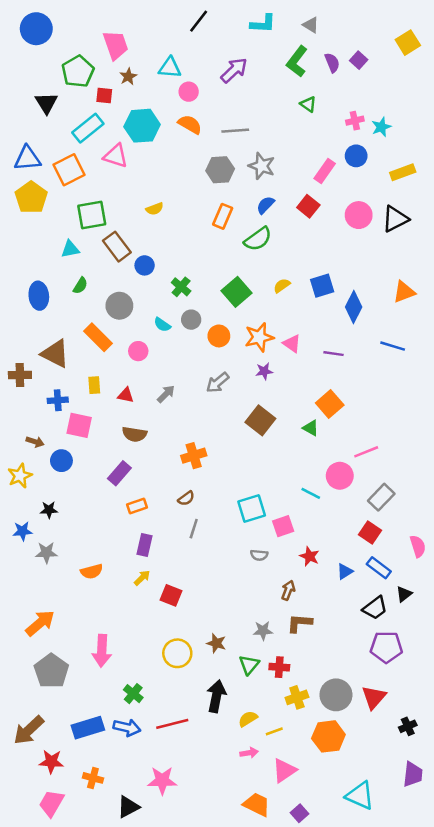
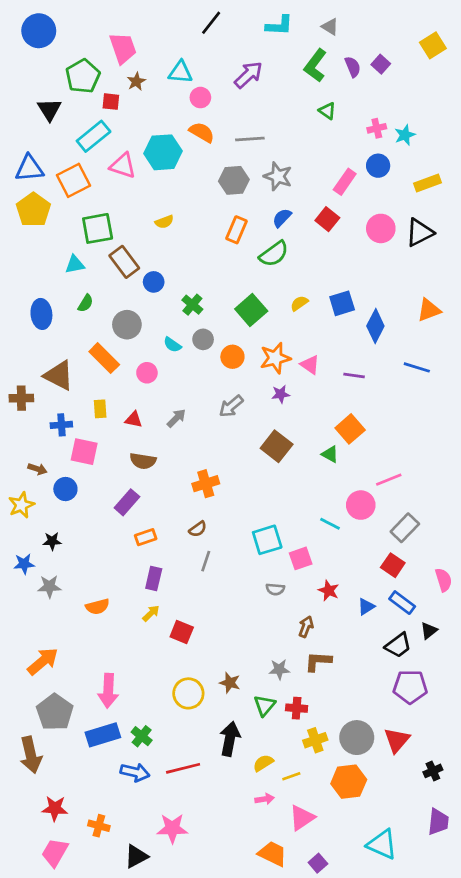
cyan hexagon: (142, 126) -> (163, 152), moved
blue rectangle: (88, 728) -> (103, 735), moved
brown arrow: (29, 730) -> (31, 755), moved, turned -60

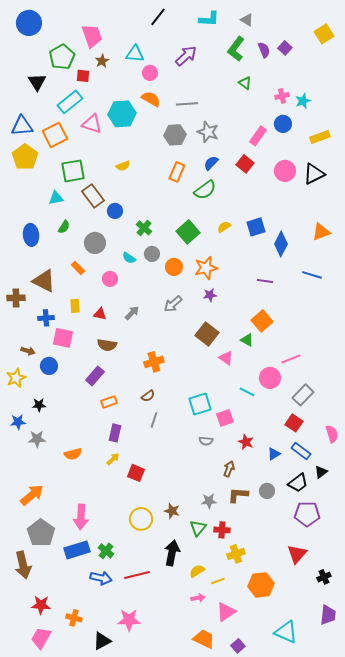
orange rectangle: (104, 358) -> (78, 268), size x0.6
pink triangle: (310, 365) -> (226, 358), moved
gray circle: (357, 738) -> (267, 491), moved, size x0.6

